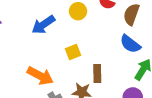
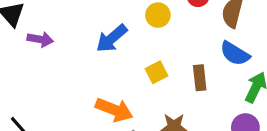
brown rectangle: (97, 73) -> (200, 78), moved

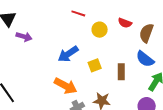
blue arrow: (112, 38) -> (68, 54), moved

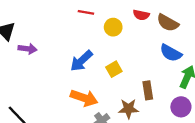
brown semicircle: (146, 33) -> (168, 23), turned -72
brown rectangle: (121, 72) -> (148, 90), moved

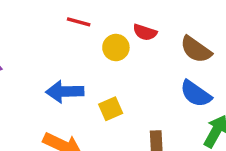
red semicircle: (141, 15) -> (145, 32), moved
blue arrow: (81, 61) -> (65, 92), turned 35

